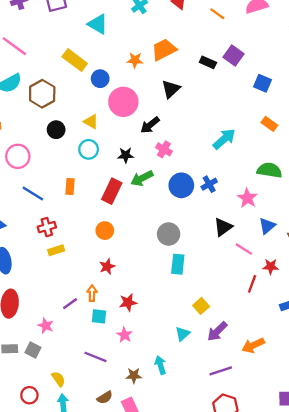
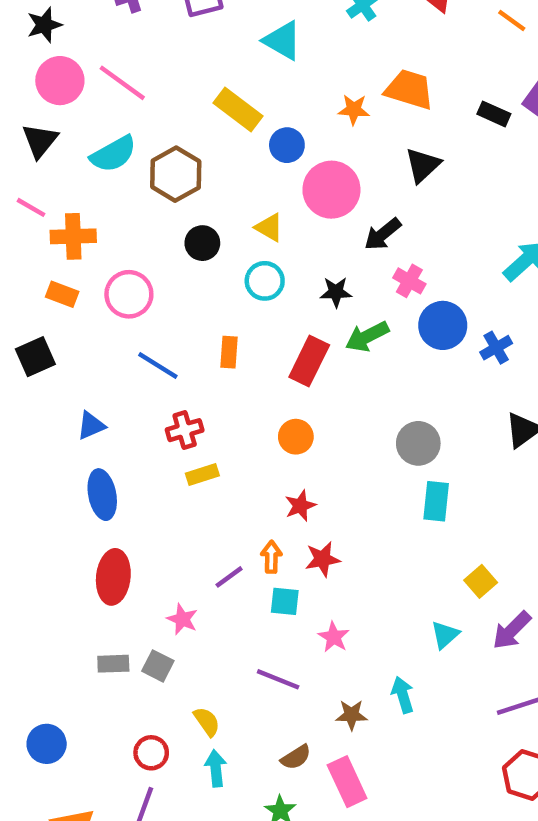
orange trapezoid: (164, 50) -> (409, 89), turned 44
blue circle: (181, 185) -> (443, 325), moved
red star: (128, 302) -> (323, 559), moved

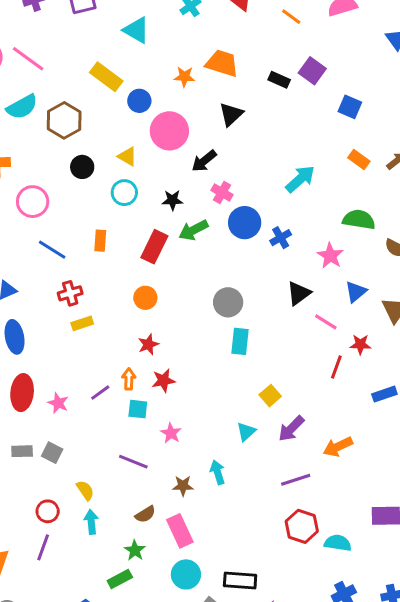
pink star: (182, 619) -> (58, 403), moved

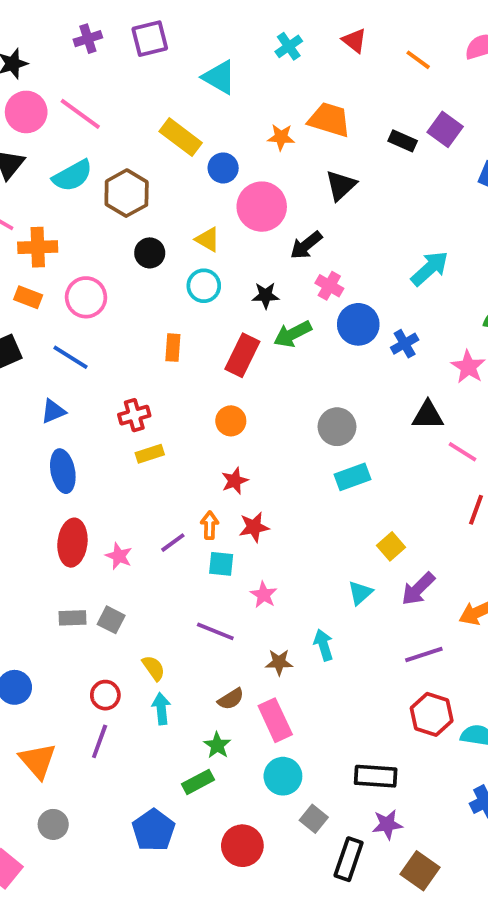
blue line: (52, 250) -> (71, 357), moved
black triangle: (299, 293) -> (428, 415), turned 36
cyan rectangle: (240, 341) -> (352, 477), turned 64
black rectangle: (240, 580) -> (376, 776), moved

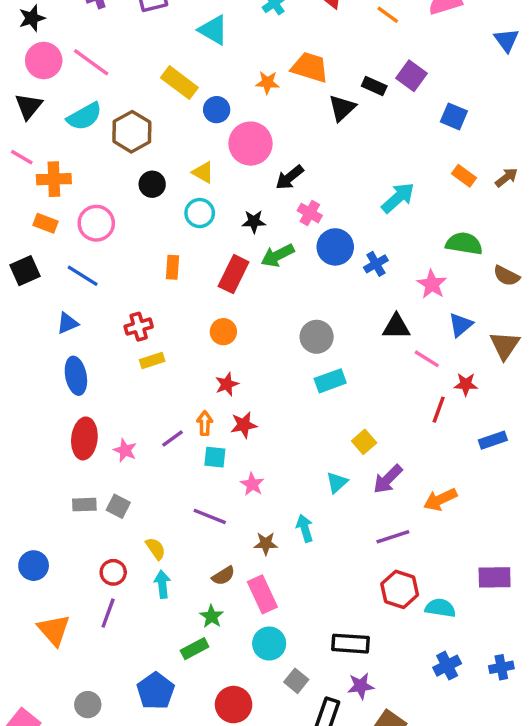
black triangle: (341, 185) -> (342, 108), moved
gray circle: (53, 824) -> (88, 705), moved

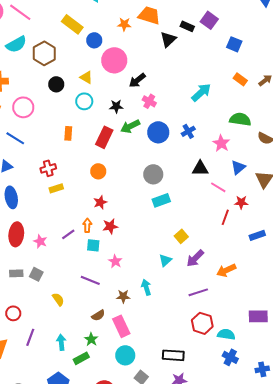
blue circle: (335, 247) -> (158, 132), moved
red circle: (113, 572) -> (13, 313), moved
cyan arrow: (162, 584) -> (61, 342), moved
blue cross: (447, 666) -> (230, 357), moved, turned -35

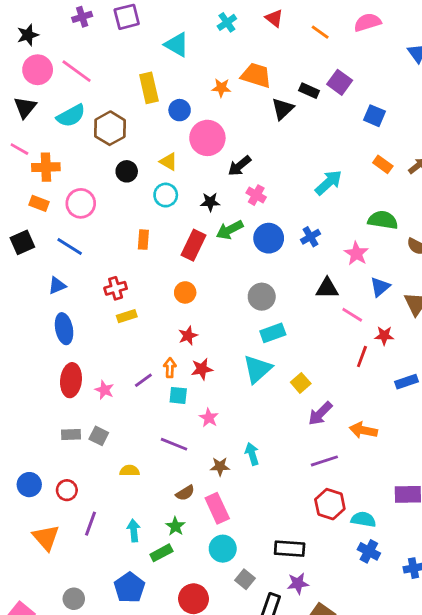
yellow rectangle: (72, 24) -> (149, 88), turned 40
cyan triangle: (165, 260) -> (258, 369), moved, size x1.6
orange arrow: (226, 270) -> (363, 430), turned 36
yellow semicircle: (58, 299) -> (129, 471), turned -56

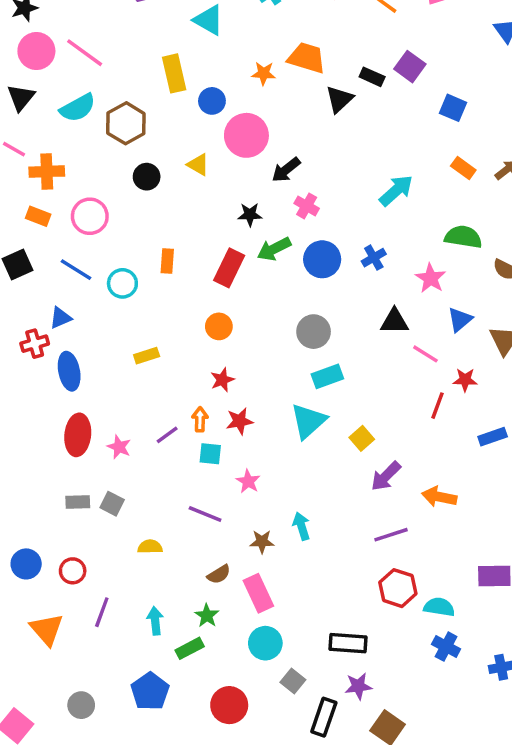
cyan circle: (166, 195) -> (122, 283), moved
red cross: (116, 288) -> (35, 344), moved

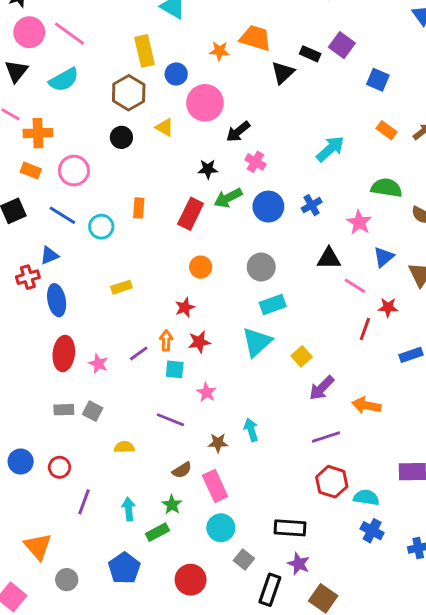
brown hexagon: (126, 123) -> (129, 93), moved
orange circle: (219, 326) -> (201, 267), moved
orange triangle: (47, 629) -> (38, 547), moved
purple star: (358, 686) -> (299, 564), turned 30

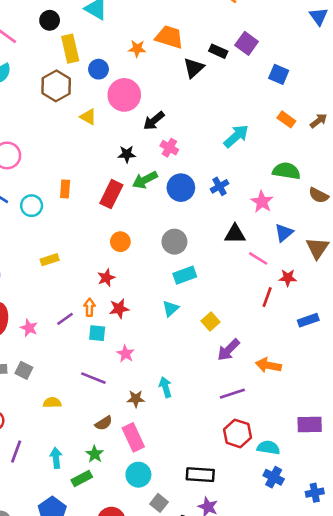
black circle: (121, 137) -> (50, 20), moved
cyan triangle: (257, 342) -> (171, 309), size x0.6

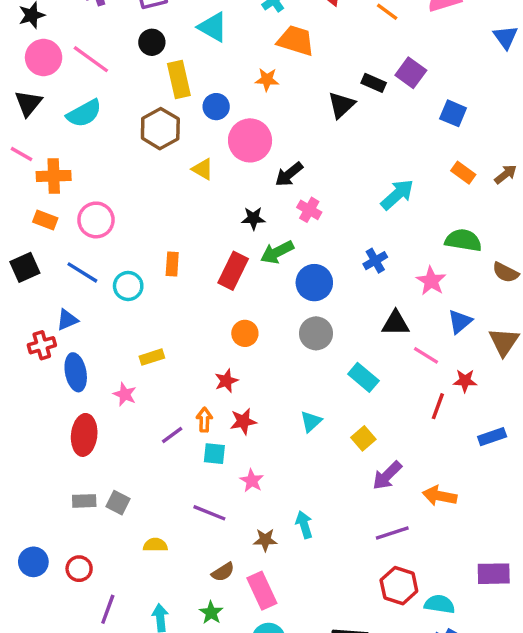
orange trapezoid: (169, 37) -> (296, 41), moved
blue circle: (181, 188) -> (314, 283), moved
cyan rectangle: (185, 275) -> (363, 377), moved, turned 60
pink star: (29, 328) -> (125, 394), moved

